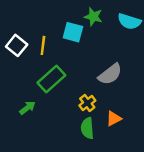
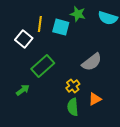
white square: (17, 45) -> (24, 39), moved
yellow line: (43, 45) -> (40, 24), moved

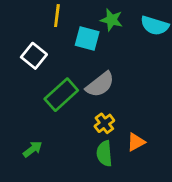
yellow line: (40, 24) -> (57, 16), moved
gray semicircle: (92, 62) -> (100, 85), moved
green arrow: (23, 90) -> (33, 149), moved

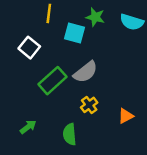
orange triangle: (136, 142) -> (126, 116), moved
green semicircle: (104, 154) -> (70, 134), moved

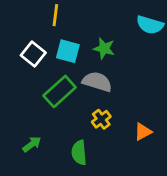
green star: (95, 17) -> (104, 48), moved
cyan square: (74, 33) -> (68, 51), moved
gray semicircle: (85, 72) -> (97, 82), turned -125

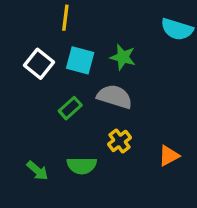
green rectangle: (60, 91) -> (70, 108), size x0.6
green arrow: (32, 144) -> (37, 171), turned 78
green semicircle: (79, 153) -> (82, 166), moved, turned -85

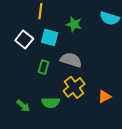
green star: (123, 57) -> (74, 24), moved
green rectangle: (70, 108) -> (43, 67), turned -32
yellow cross: (120, 141) -> (74, 87), size x1.5

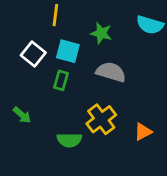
gray semicircle: (71, 60) -> (111, 72), moved
green rectangle: (43, 67) -> (61, 80), moved
green arrow: (23, 106) -> (22, 115), moved

